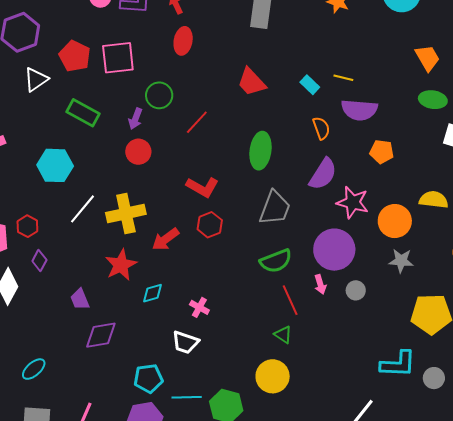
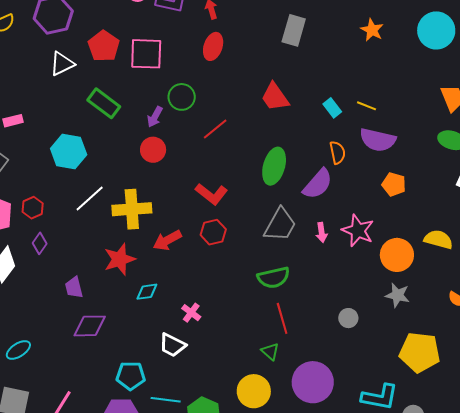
purple semicircle: (323, 174) -> (318, 184), moved
purple circle: (334, 250) -> (313, 382), moved
pink arrow: (320, 284) -> (322, 232), moved

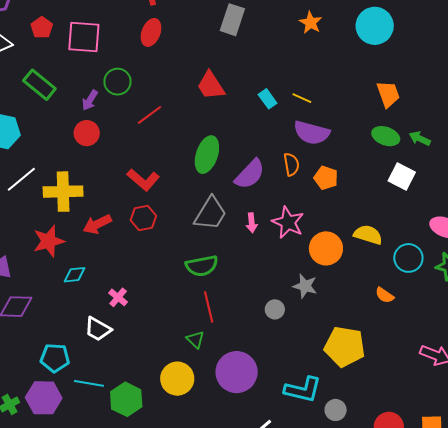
red pentagon: (104, 46) -> (42, 28), size x0.7
orange semicircle: (337, 152) -> (291, 164), moved
gray star: (397, 295) -> (305, 286), moved

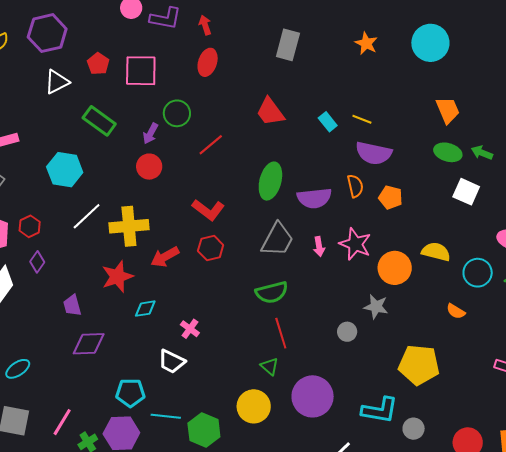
purple semicircle: (250, 174) -> (314, 198), turned 44

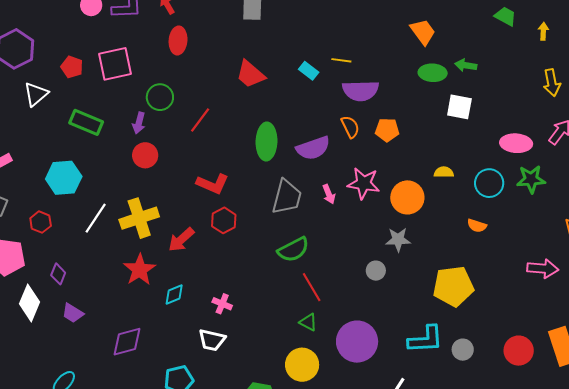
red hexagon: (30, 226) -> (41, 222), moved
yellow semicircle: (436, 252) -> (444, 172), size x0.7
purple trapezoid: (72, 305) -> (73, 313), moved, turned -30

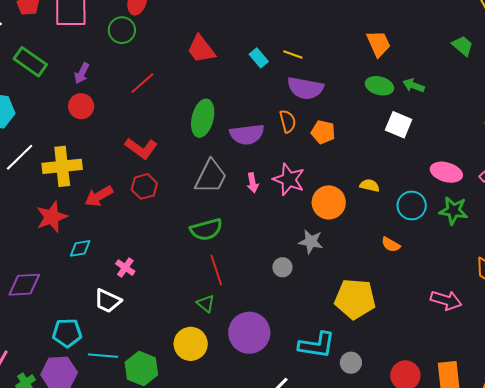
green circle: (160, 97) -> (122, 30), moved

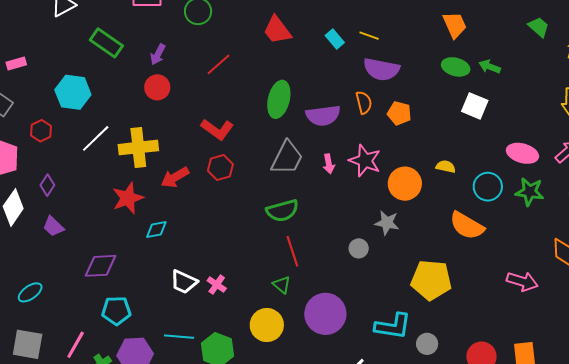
orange semicircle: (391, 245) -> (467, 226), size x1.8
pink cross: (125, 268) -> (217, 285), moved
cyan pentagon: (67, 333) -> (116, 311), moved

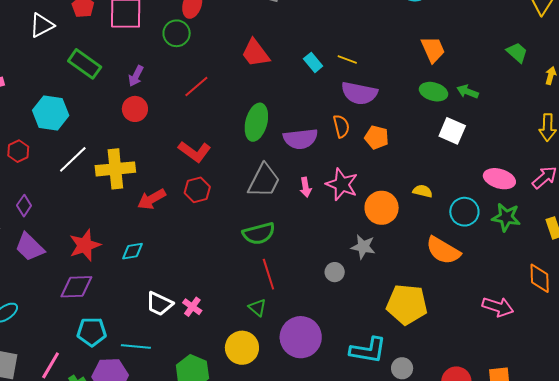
red star: (128, 198) -> (85, 245), moved
purple trapezoid: (53, 226) -> (30, 247), size x1.4
cyan line: (179, 337) -> (136, 346), moved

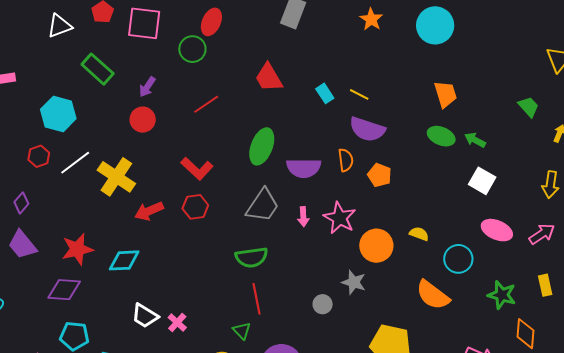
white square: (452, 131) -> (482, 181), moved
red hexagon: (18, 151) -> (39, 156), moved
yellow cross: (115, 169) -> (116, 177), turned 33
green star: (506, 217) -> (502, 295), moved
cyan diamond: (133, 251) -> (124, 260), size x1.4

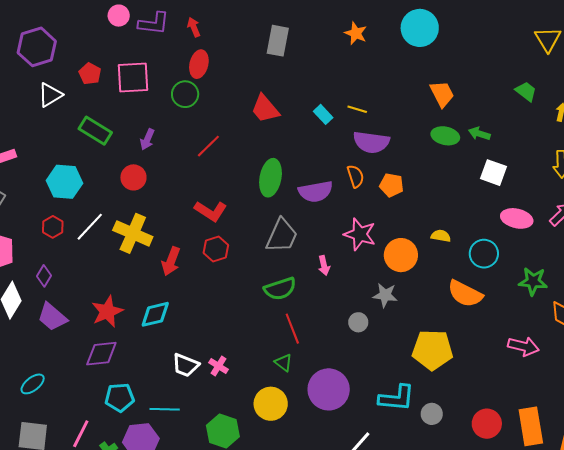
red circle: (143, 120) -> (133, 177), moved
red arrow: (149, 211) -> (171, 261), turned -36
pink arrow: (303, 217) -> (324, 265), moved

